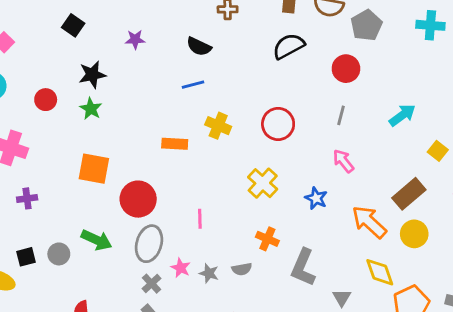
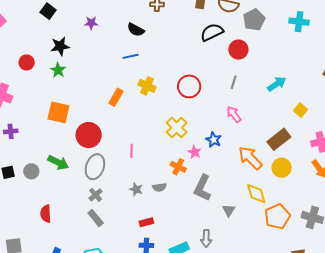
black semicircle: (289, 46) -> (212, 32), moved
orange rectangle: (175, 144) -> (116, 97), turned -66
pink star: (181, 268) -> (195, 152), moved

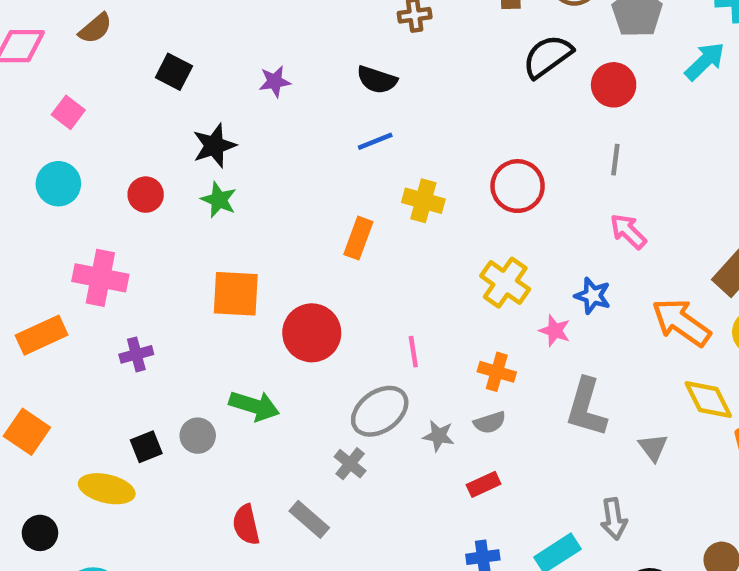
cyan arrow: (277, 84) -> (705, 61), moved
gray ellipse: (95, 167) -> (380, 411), moved, turned 45
orange cross: (178, 167) -> (497, 372), moved
gray rectangle: (96, 218) -> (309, 519), moved
red rectangle: (146, 222) -> (484, 484), moved

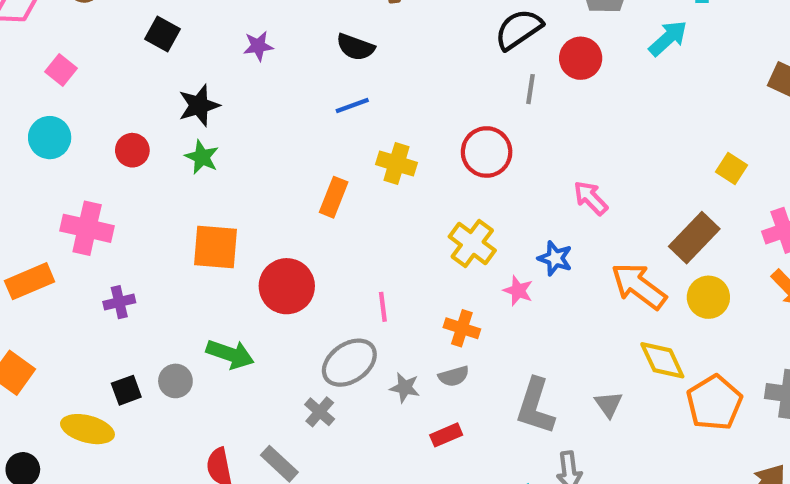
gray line: (615, 160) -> (531, 89), moved
gray L-shape: (586, 408) -> (535, 406), moved

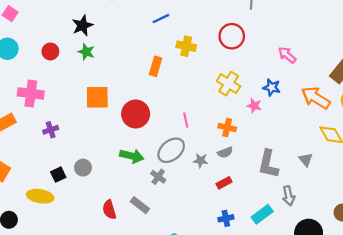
green arrow: (230, 354) -> (132, 156), moved

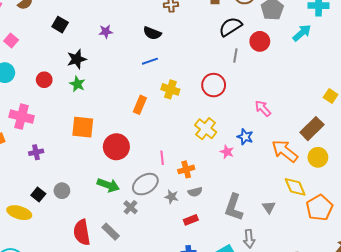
orange cross: (227, 128) -> (186, 169), moved, turned -35
black square: (58, 175) -> (38, 194), turned -32
red semicircle: (109, 210) -> (82, 232), size x1.4

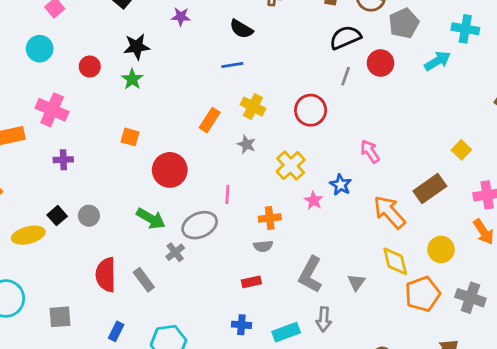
orange square: (83, 127) -> (130, 137), size x0.6
yellow circle: (318, 157) -> (441, 249), moved
orange cross: (186, 169) -> (270, 218), moved
gray star: (172, 197) -> (246, 144), moved
yellow ellipse: (19, 213) -> (28, 235), turned -40

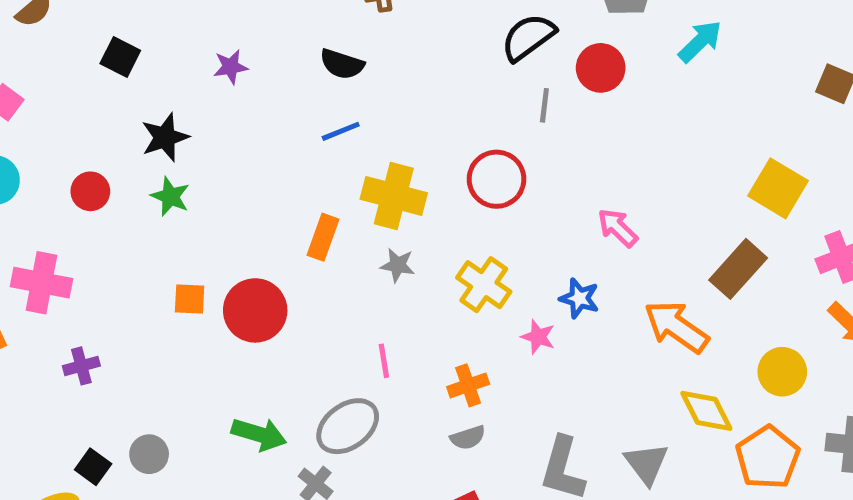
yellow cross: (253, 107) -> (394, 196), size x1.4
yellow square: (461, 150) -> (778, 188), size x1.6
red circle: (170, 170) -> (255, 310), moved
gray triangle: (356, 282) -> (647, 464), size x1.4

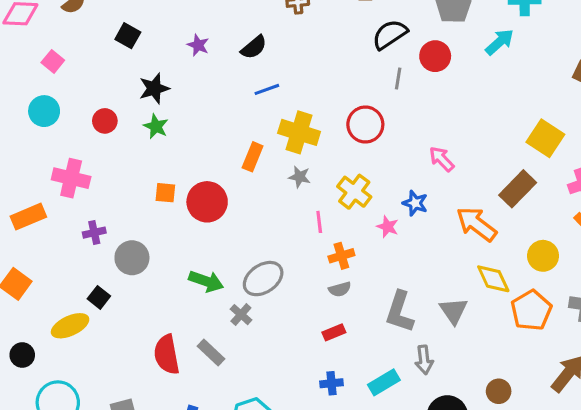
black semicircle: (342, 64) -> (254, 47), moved, turned -60
purple star: (231, 67) -> (198, 45), turned 30
pink line: (384, 361) -> (319, 222), moved
gray circle: (149, 454) -> (132, 258), moved, size x1.4

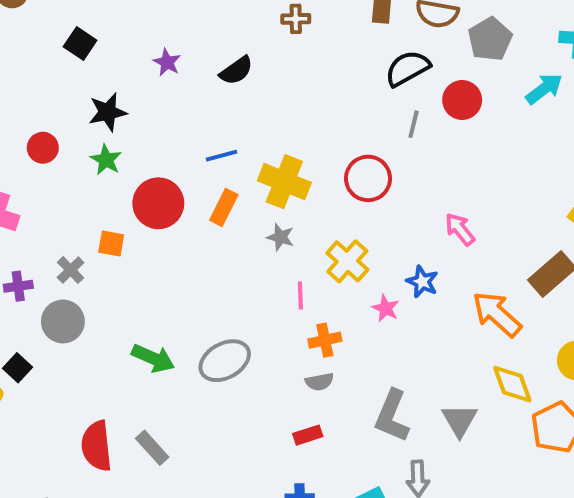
blue line: (267, 89) -> (222, 156), moved
red circle: (207, 202) -> (158, 203), moved
gray cross: (241, 315) -> (71, 270), moved

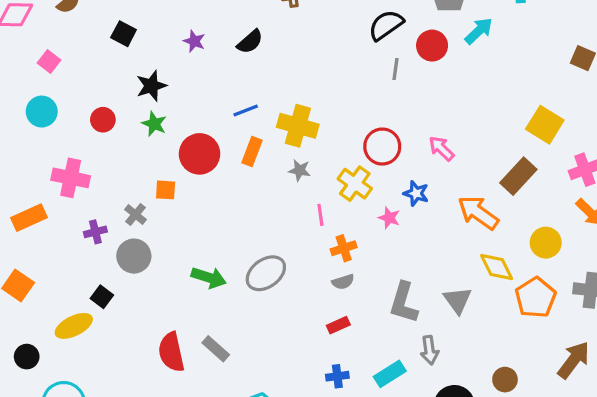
cyan arrow: (544, 89) -> (479, 31), moved
red circle: (368, 178) -> (382, 147), moved

